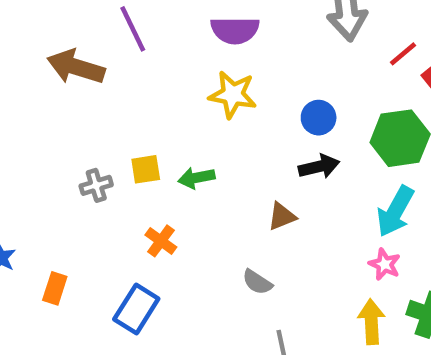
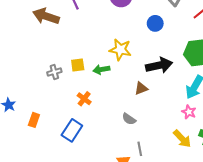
yellow star: (233, 95) -> (120, 50), moved
blue circle: (319, 118) -> (155, 23), moved
black arrow: (319, 166) -> (159, 65), size x1.4
yellow arrow: (371, 322) -> (182, 139), turned 138

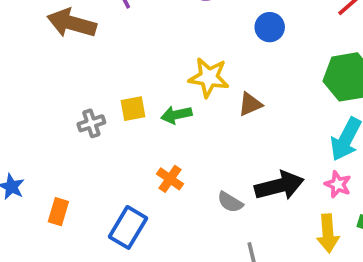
black arrow: (159, 65) -> (279, 186), moved
brown triangle: (141, 88) -> (250, 104), moved
orange cross: (84, 99) -> (170, 179), moved
yellow arrow: (182, 139) -> (328, 233), turned 42

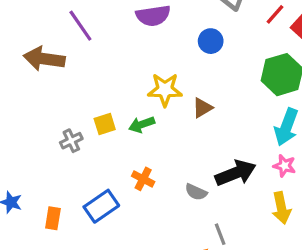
blue rectangle: (128, 227) -> (101, 206), moved, turned 32

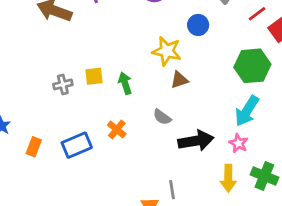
yellow star: (165, 90) -> (167, 51), moved
green arrow: (142, 124) -> (125, 83), turned 80
gray semicircle: (196, 192) -> (162, 117), moved

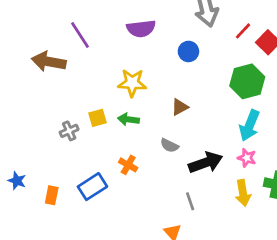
yellow star: (167, 51) -> (132, 83), moved
green arrow: (125, 83) -> (128, 119), turned -55
gray line: (172, 190) -> (190, 201), moved

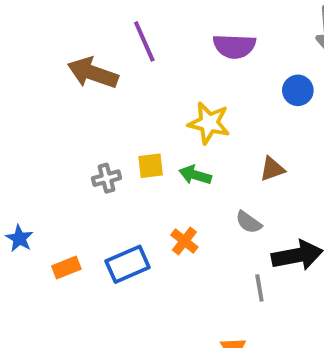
orange rectangle: (52, 195) -> (66, 268), turned 48
gray line: (190, 201) -> (259, 288), moved

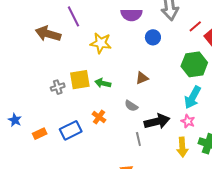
purple semicircle: (234, 46) -> (132, 15), moved
yellow star: (209, 123) -> (101, 43), moved
yellow square: (151, 166) -> (80, 80), size x1.5

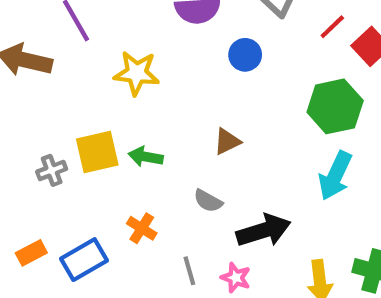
pink star: (188, 121) -> (236, 278), moved
orange rectangle: (40, 134) -> (31, 253), moved
gray line: (138, 139) -> (189, 271), moved

